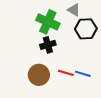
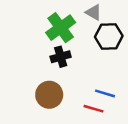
green cross: (48, 22) -> (61, 28), turned 30
red line: (66, 73) -> (94, 109), moved

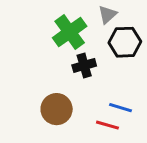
gray triangle: (94, 12) -> (107, 15), turned 48
black cross: (61, 57) -> (84, 65), moved

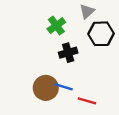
green cross: (70, 32) -> (56, 26), size x0.7
blue line: (121, 108) -> (63, 87), moved

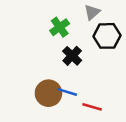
black cross: (68, 53) -> (72, 56), turned -30

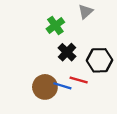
black hexagon: (107, 36) -> (99, 60), moved
red line: (92, 107) -> (79, 80), moved

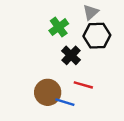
black hexagon: (99, 60) -> (97, 36), moved
blue line: (62, 86) -> (65, 102), moved

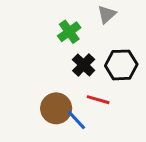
black hexagon: (97, 36) -> (121, 65), moved
blue line: (65, 102) -> (76, 120), turned 30

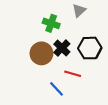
green cross: (69, 32) -> (51, 23), turned -35
brown circle: (56, 108) -> (41, 53), moved

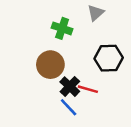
black cross: (62, 48) -> (70, 87), moved

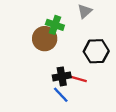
brown circle: (50, 65) -> (45, 39), moved
black cross: (70, 87) -> (62, 76), turned 36

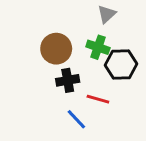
green cross: (55, 25) -> (98, 47), moved
black cross: (62, 76) -> (68, 80), moved

